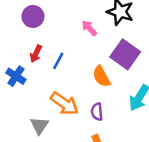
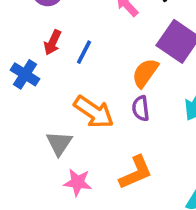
orange semicircle: (101, 76) -> (145, 73), turned 65
purple semicircle: (97, 112) -> (141, 108), moved

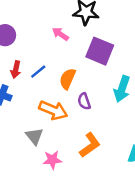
blue line: (84, 52) -> (38, 72), turned 35
orange semicircle: (145, 73) -> (68, 79), moved

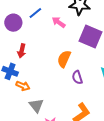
blue line: (38, 72) -> (35, 13), moved
orange arrow: (53, 110) -> (23, 86), moved, size x0.6

